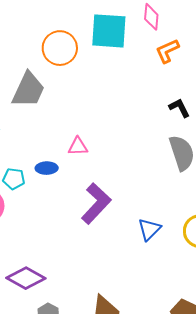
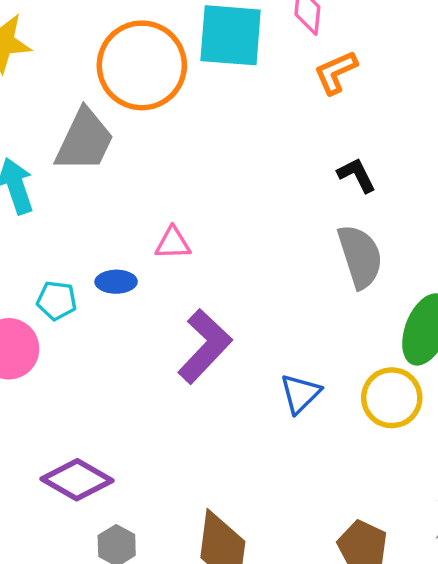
orange circle: (60, 48) -> (142, 65), size x1.4

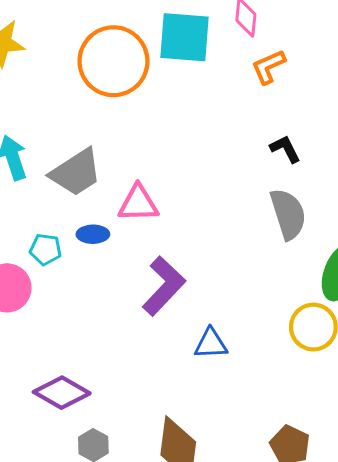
gray trapezoid: (84, 140) -> (76, 172), moved, turned 32
pink triangle: (173, 243) -> (138, 203), size x1.4
blue triangle: (300, 394) -> (211, 344), moved, turned 42

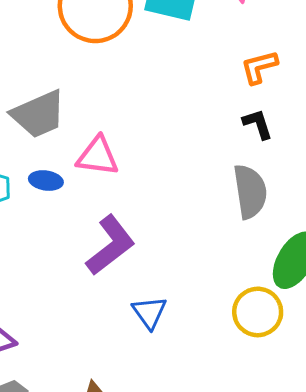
orange L-shape: (268, 67) -> (259, 67), moved
blue triangle: (211, 344) -> (149, 312), turned 48

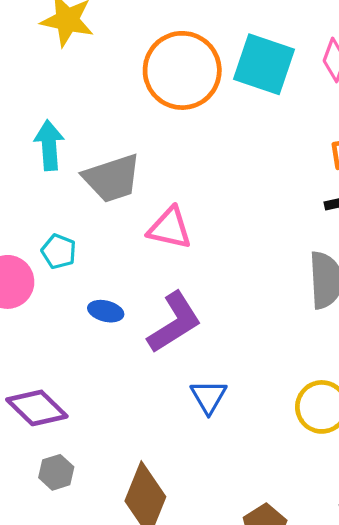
blue ellipse: (46, 181) -> (106, 311), moved

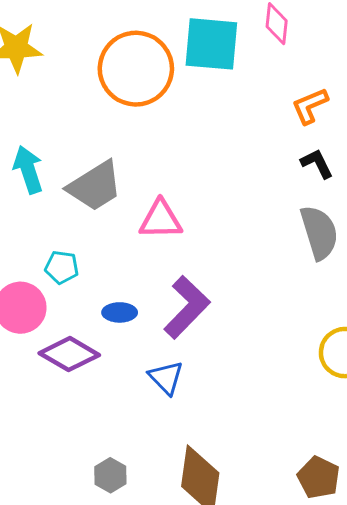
blue triangle: (209, 397) -> (166, 378), moved
purple diamond: (37, 408) -> (69, 354), moved

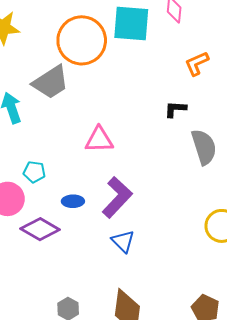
black L-shape: (317, 163) -> (175, 109), moved, turned -60
gray trapezoid: (95, 186) -> (51, 82), moved
blue triangle: (166, 378) -> (123, 241), moved

